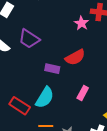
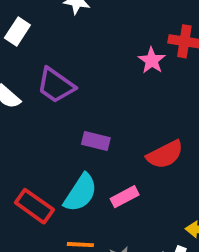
red semicircle: (75, 57) -> (165, 155), moved
pink rectangle: (83, 93) -> (125, 197), moved, turned 32

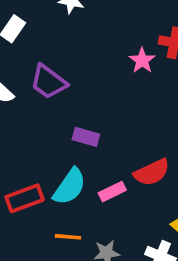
red semicircle: (165, 155) -> (152, 172), moved
red rectangle: (34, 206) -> (25, 198), turned -57

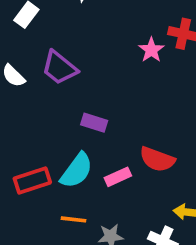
red semicircle: (152, 172) -> (157, 159), turned 44

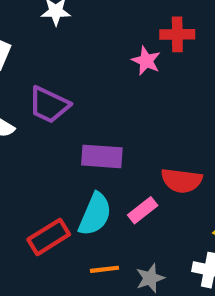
purple rectangle: (94, 123) -> (102, 156), size x1.4

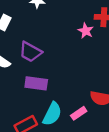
purple rectangle: (102, 156) -> (36, 83), moved

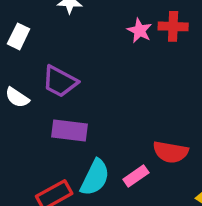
pink star: (86, 31) -> (140, 31), moved

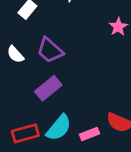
purple rectangle: (69, 130) -> (48, 88), turned -60

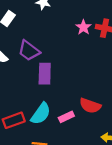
purple rectangle: (48, 88) -> (45, 74), moved, turned -45

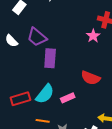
pink star: (83, 27) -> (93, 36), moved
red semicircle: (90, 106) -> (91, 78), moved

